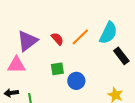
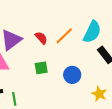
blue circle: (76, 81) -> (72, 75), moved

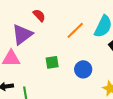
red semicircle: (41, 38) -> (39, 15), moved

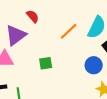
blue circle: (83, 69) -> (94, 65), moved

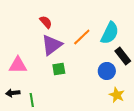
purple triangle: (16, 35) -> (52, 45), moved

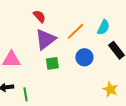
cyan semicircle: (110, 33) -> (103, 27), size x0.7
blue circle: (107, 71) -> (84, 57), moved

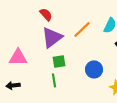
blue circle: (84, 57) -> (94, 69), moved
green line: (25, 94) -> (54, 80), moved

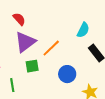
orange line: (82, 29) -> (51, 48), moved
green line: (54, 80) -> (12, 85), moved

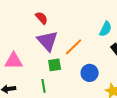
purple triangle: (25, 42) -> (48, 41), turned -35
green line: (12, 85) -> (44, 86), moved

